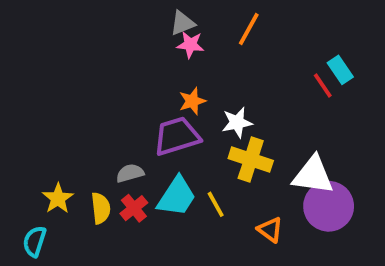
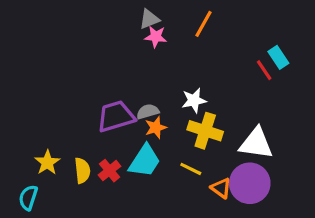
orange star: (192, 101) -> (156, 128), moved
purple trapezoid: (177, 136) -> (116, 116), moved
gray semicircle: (130, 173) -> (148, 112), moved
yellow line: (216, 204) -> (191, 169), moved, turned -35
purple circle: (329, 206) -> (250, 183), moved

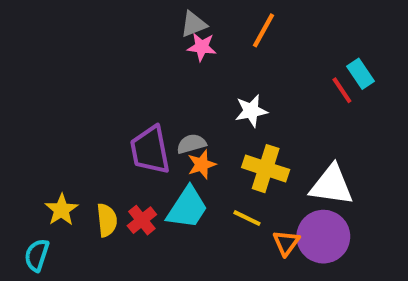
white star: (194, 100) -> (251, 111), moved
purple trapezoid: (116, 116) -> (150, 150), turned -84
orange triangle: (221, 188) -> (286, 243), turned 30

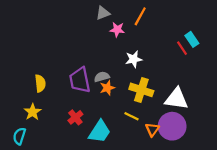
pink star: (202, 47) -> (117, 30), moved
cyan trapezoid: (187, 208) -> (100, 132), moved
yellow semicircle: (107, 220) -> (40, 83), moved

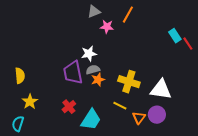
red line: (182, 48) -> (188, 44), moved
white star: (134, 59) -> (89, 54), moved
yellow semicircle: (40, 83) -> (20, 76), moved
purple circle: (172, 126) -> (157, 115), size x0.7

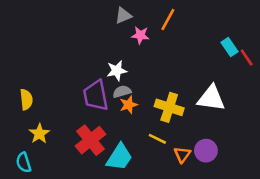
white triangle: (161, 90) -> (211, 98), moved
red cross: (69, 107) -> (90, 140), size x1.6
cyan semicircle: (18, 124) -> (24, 162), turned -35

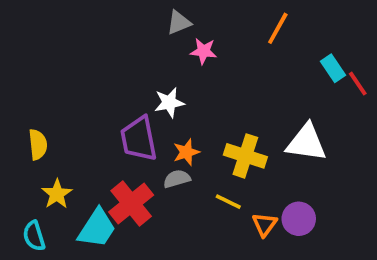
orange line: (168, 19) -> (278, 28), moved
gray semicircle: (122, 92) -> (177, 179), moved
cyan trapezoid: (119, 157) -> (97, 228), moved

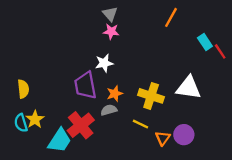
gray triangle: (179, 23) -> (110, 14), turned -49
pink star: (204, 51) -> (111, 31), moved
cyan semicircle: (34, 236) -> (21, 123), moved

